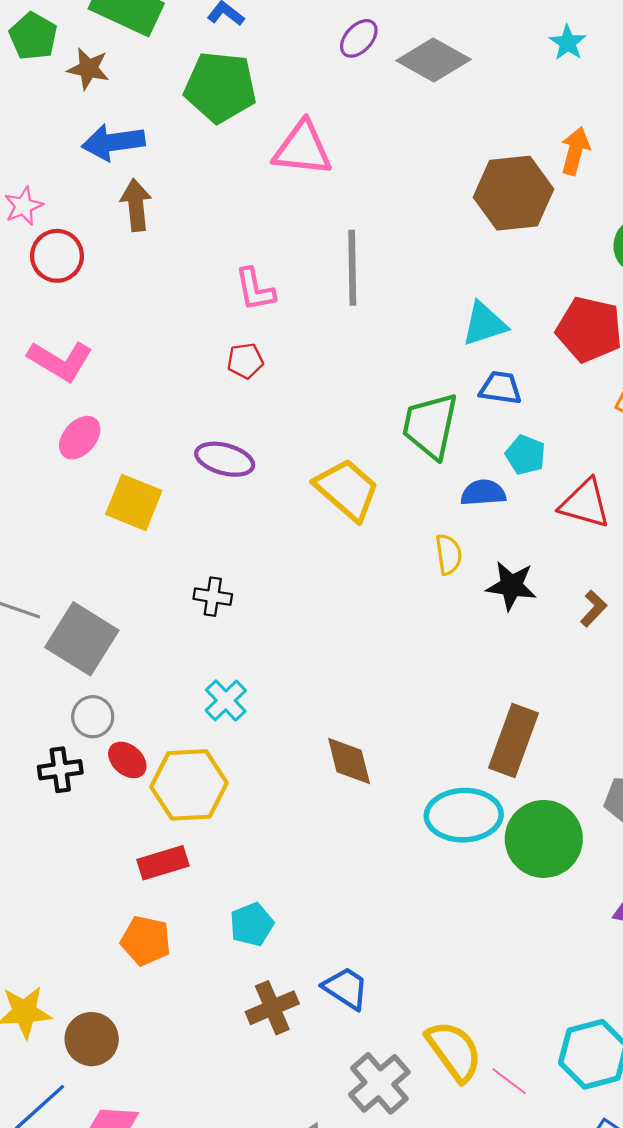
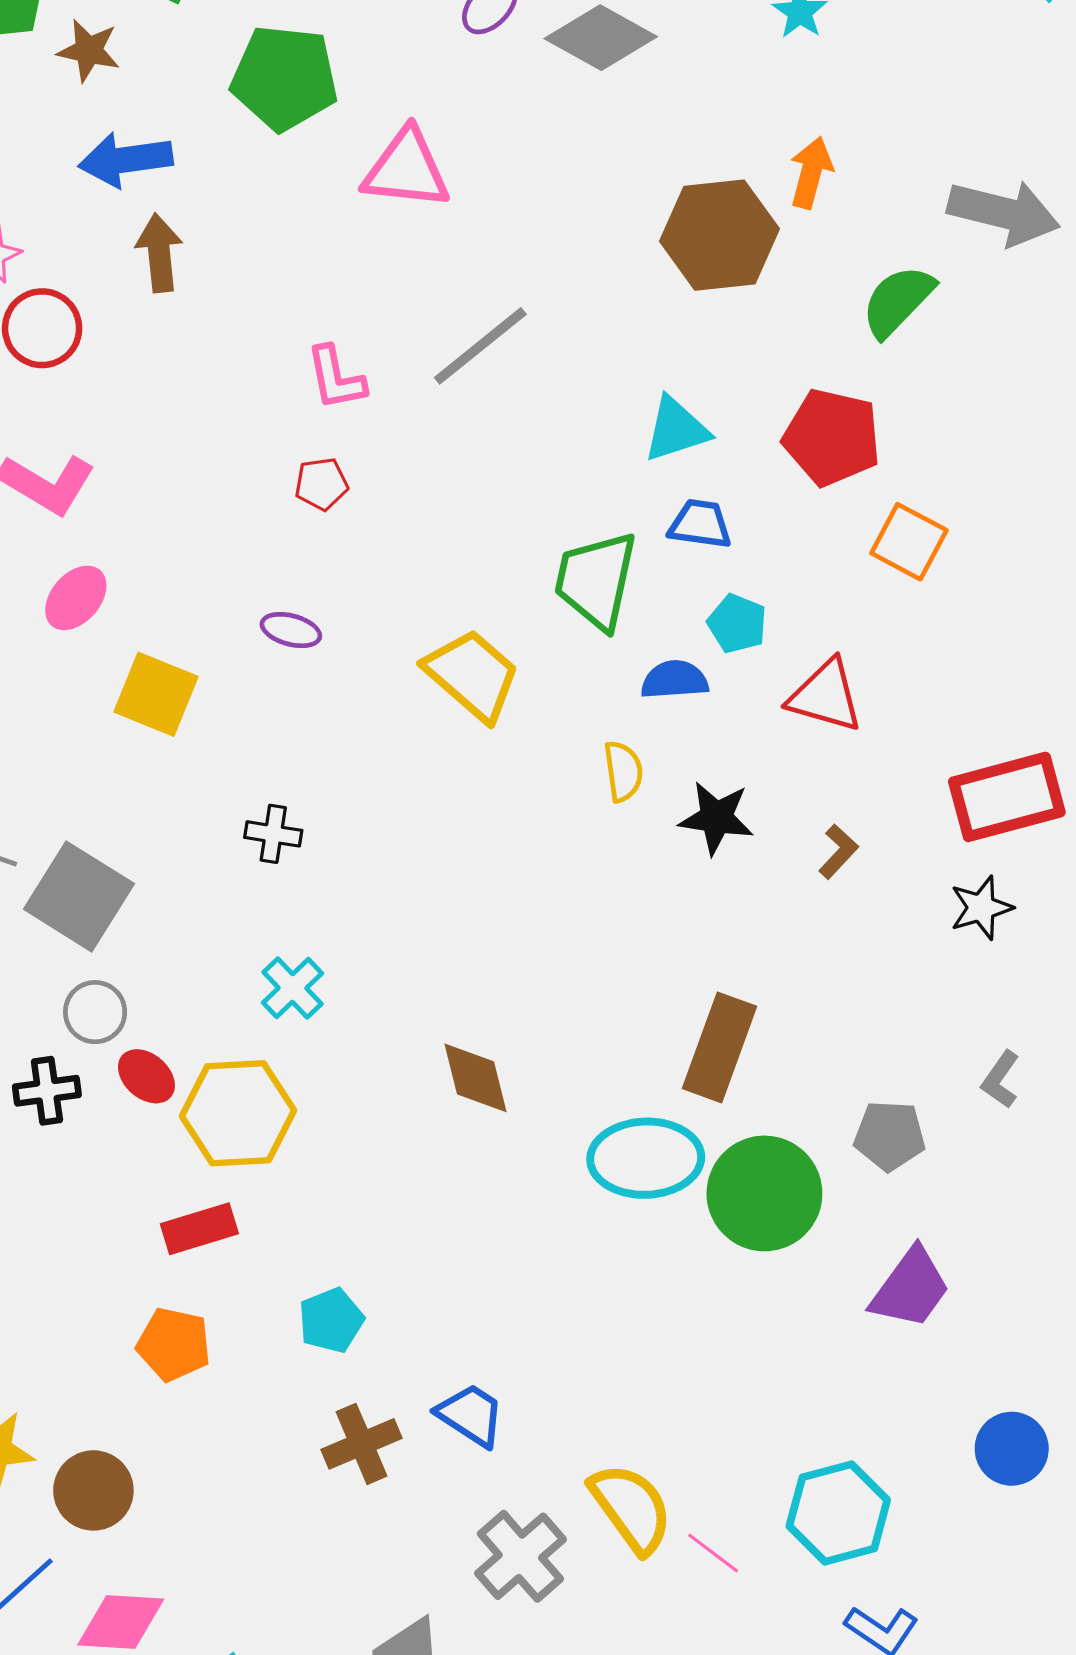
gray line: (352, 268) -> (480, 346), turned 52
purple ellipse: (225, 459) -> (291, 630), size x0.7

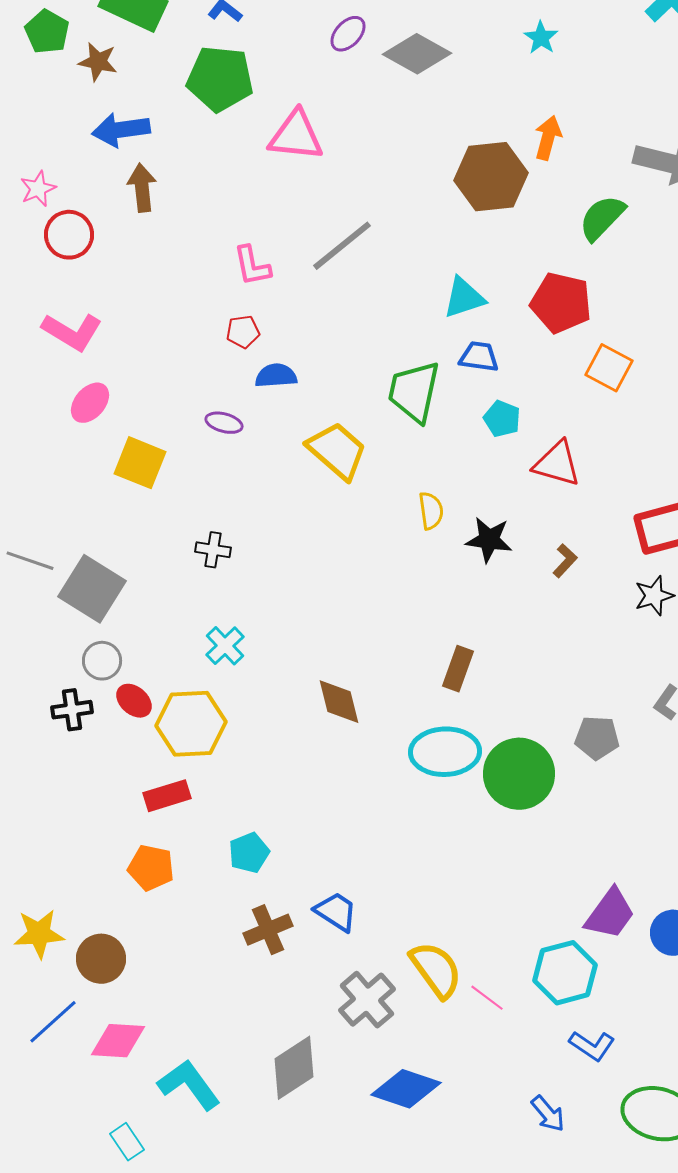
blue semicircle: (675, 680) -> (276, 376), moved
brown rectangle: (720, 1047) -> (458, 669), moved, size x0.7
purple trapezoid: (911, 1288) -> (610, 914), moved

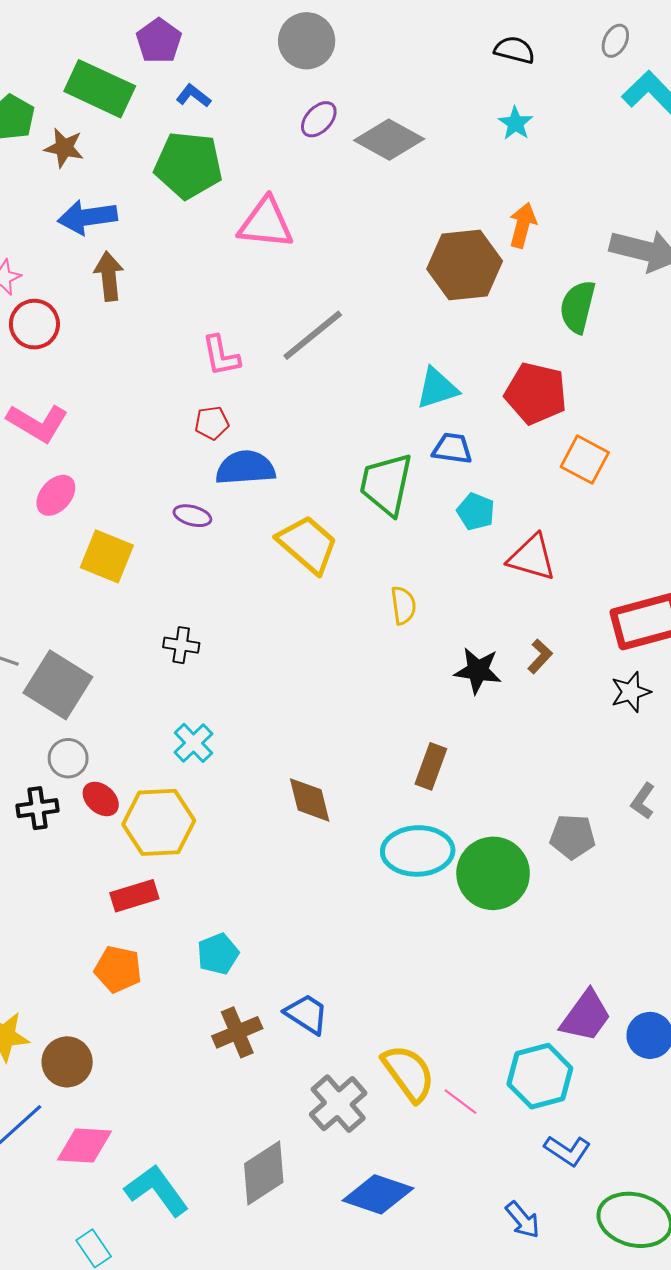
green semicircle: (602, 218) -> (578, 307), turned -30
blue semicircle: (276, 376) -> (245, 468), size x1.4
black star: (489, 540) -> (478, 671), moved

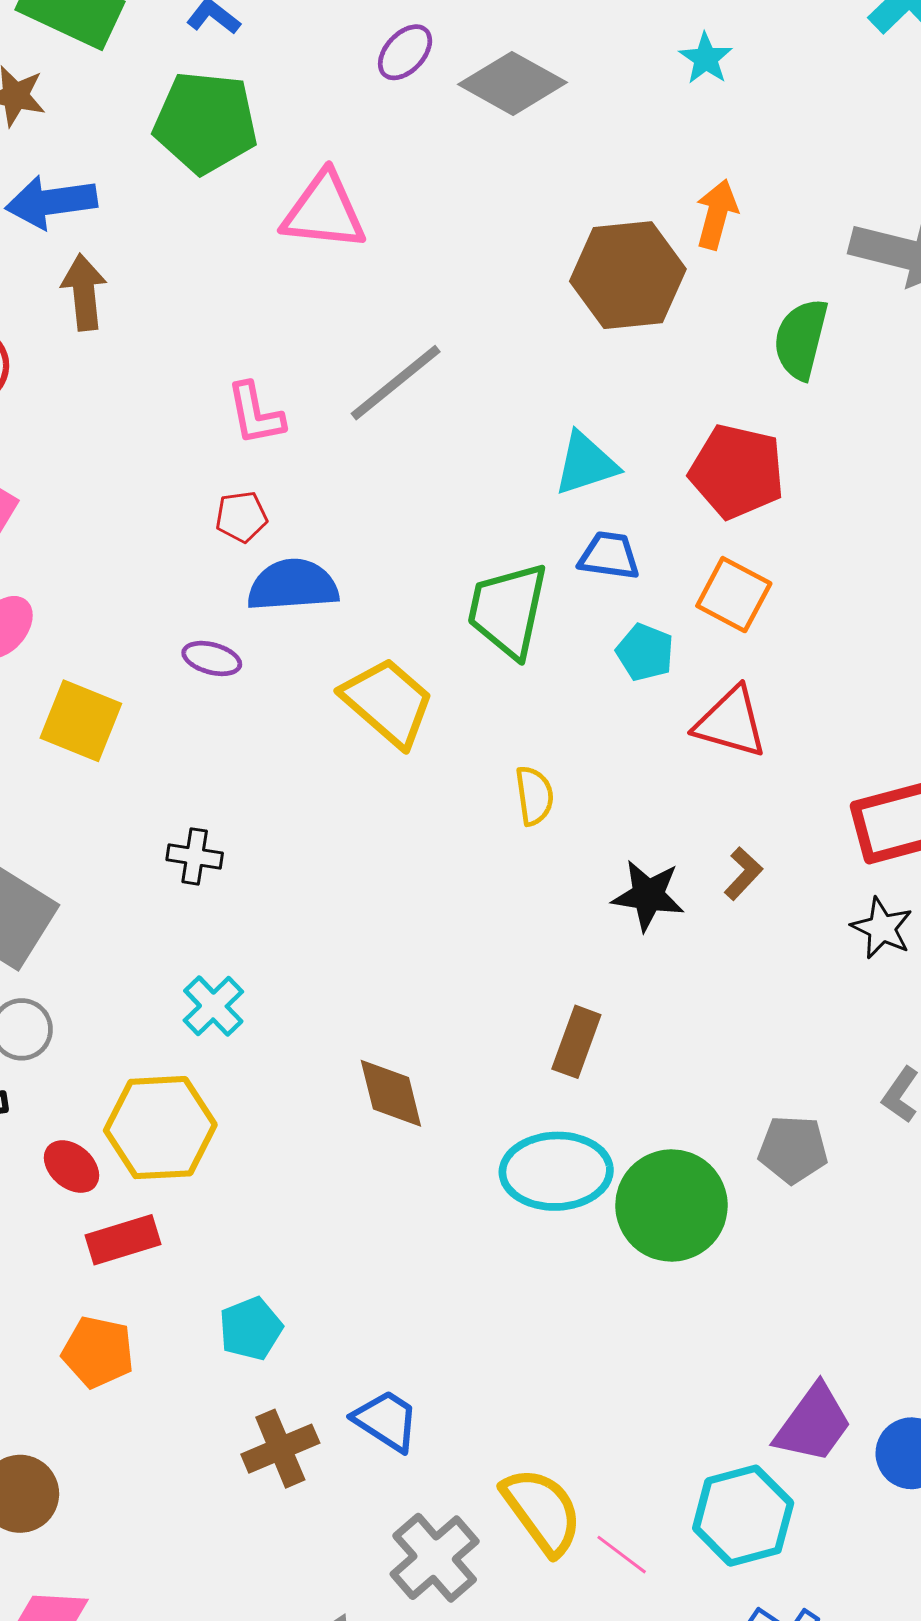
orange square: (585, 460) -> (734, 595), moved
black star: (631, 692) -> (882, 928), turned -30
red ellipse: (101, 799) -> (72, 1167), moved

